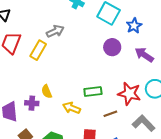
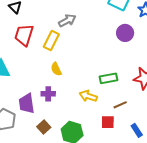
yellow semicircle: (47, 91) -> (56, 69), moved
brown line: (110, 114) -> (120, 105), moved

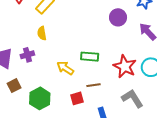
purple cross: (48, 94) -> (27, 55), turned -32
red square: (108, 122) -> (77, 98), turned -32

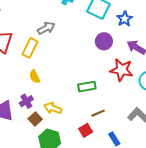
red star: (125, 66) -> (122, 70), moved
yellow arrow: (65, 68) -> (53, 108), moved
brown square: (14, 86) -> (35, 119), moved

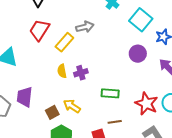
red star: (122, 70) -> (146, 104), moved
purple cross: (26, 101) -> (81, 73), moved

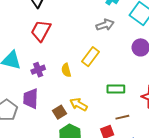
gray arrow: (85, 27) -> (105, 25), moved
yellow rectangle: (64, 42) -> (90, 57), moved
purple cross: (81, 73) -> (38, 70), moved

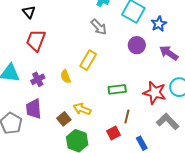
gray arrow: (105, 25) -> (99, 27), turned 72
brown line: (122, 117) -> (127, 117), turned -56

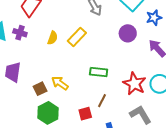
yellow semicircle: (66, 77) -> (53, 38), moved, turned -152
purple cross: (38, 79) -> (20, 33), moved, turned 32

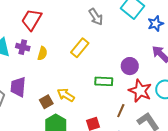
purple circle: (128, 33) -> (130, 66), moved
yellow semicircle: (53, 38) -> (42, 53), moved
brown line: (102, 101) -> (121, 111), moved

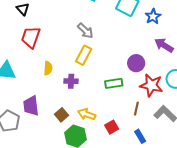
gray arrow: (96, 17) -> (85, 31), moved
purple cross: (23, 47) -> (71, 81), moved
yellow arrow: (66, 95) -> (87, 114), moved

